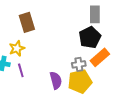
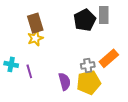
black pentagon: (90, 37) -> (85, 20), moved
yellow star: (17, 48) -> (35, 38), moved

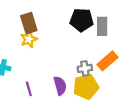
gray rectangle: (104, 15) -> (102, 26), moved
black pentagon: (85, 20) -> (82, 20), turned 30
purple line: (29, 71) -> (29, 89), moved

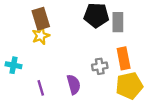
orange rectangle: (107, 61) -> (124, 58), turned -60
yellow pentagon: (86, 87) -> (129, 86), moved

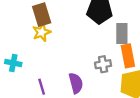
gray rectangle: (118, 22) -> (122, 33), moved

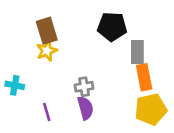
gray cross: (103, 64) -> (84, 87), moved

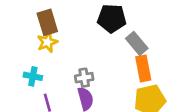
gray rectangle: (137, 52) -> (137, 43), turned -40
cyan cross: (15, 85) -> (33, 76), moved

